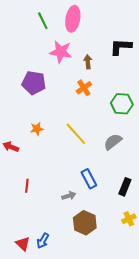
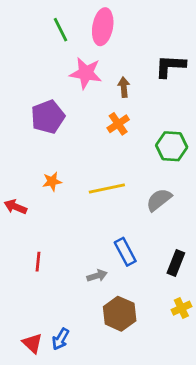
purple pentagon: (34, 83) -> (48, 117), turned -30
yellow line: (76, 134) -> (107, 188), turned -60

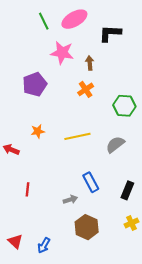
pink ellipse: (103, 27) -> (74, 19), turned 50
black L-shape: (170, 66) -> (110, 33), moved
red triangle: (32, 343) -> (15, 241), moved

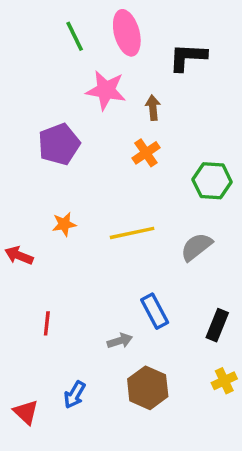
pink ellipse: (74, 19) -> (127, 33), turned -75
blue arrow: (44, 245) -> (75, 395), moved

